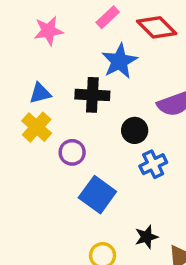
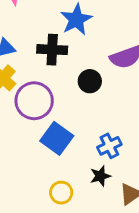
purple circle: (72, 152) -> (34, 101), size x1.6
blue cross: (153, 164) -> (109, 146), moved

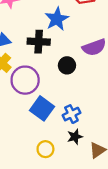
blue cross: (109, 146) -> (71, 114), moved

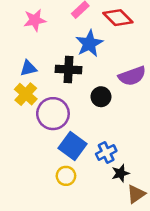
black star: (75, 137) -> (120, 173), moved
yellow circle: (45, 149) -> (66, 176), moved

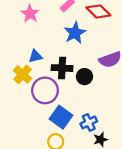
pink star: (35, 20) -> (30, 14), turned -30
blue triangle: (28, 68) -> (35, 56), moved
black cross: (69, 69) -> (62, 68), moved

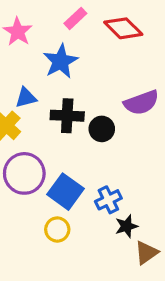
blue star: (75, 33) -> (61, 61), moved
purple circle: (45, 90) -> (24, 173), moved

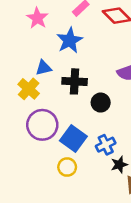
black circle: (102, 129) -> (101, 103), moved

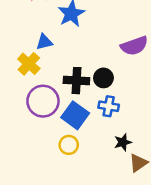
black cross: (75, 81) -> (76, 81), moved
blue cross: (106, 145) -> (109, 106), moved, turned 36

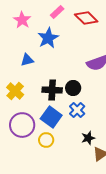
yellow cross: (29, 64) -> (15, 91), moved
purple circle: (43, 101) -> (22, 125), moved
blue cross: (109, 106) -> (77, 110), turned 35

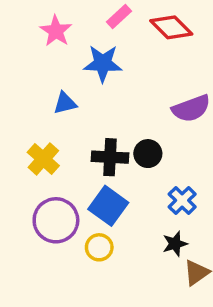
blue star: (48, 38) -> (103, 63), turned 30
blue cross: (77, 110) -> (182, 200), moved

